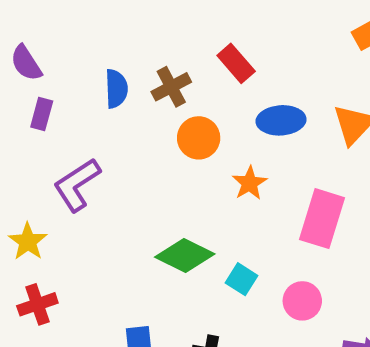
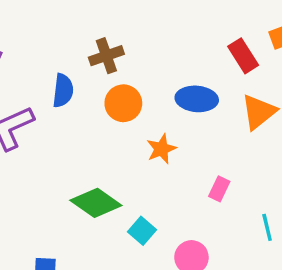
red rectangle: (236, 63) -> (243, 56), moved
blue semicircle: (116, 89) -> (63, 91), moved
pink rectangle: (322, 219) -> (219, 189), size x0.5

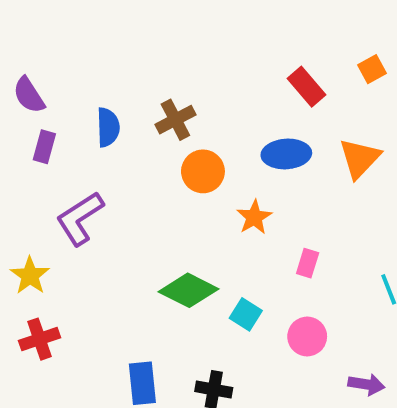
red rectangle: (243, 56) -> (306, 87), moved
blue semicircle: (63, 91) -> (108, 127), moved
pink rectangle: (219, 189) -> (308, 263), moved

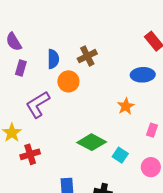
orange circle: (203, 171) -> (68, 81), moved
red cross: (39, 339) -> (30, 154), moved

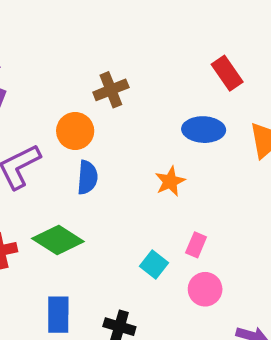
blue semicircle: (53, 59) -> (87, 177), moved
pink rectangle: (152, 130) -> (196, 245), moved
green diamond: (92, 142) -> (58, 240), moved

